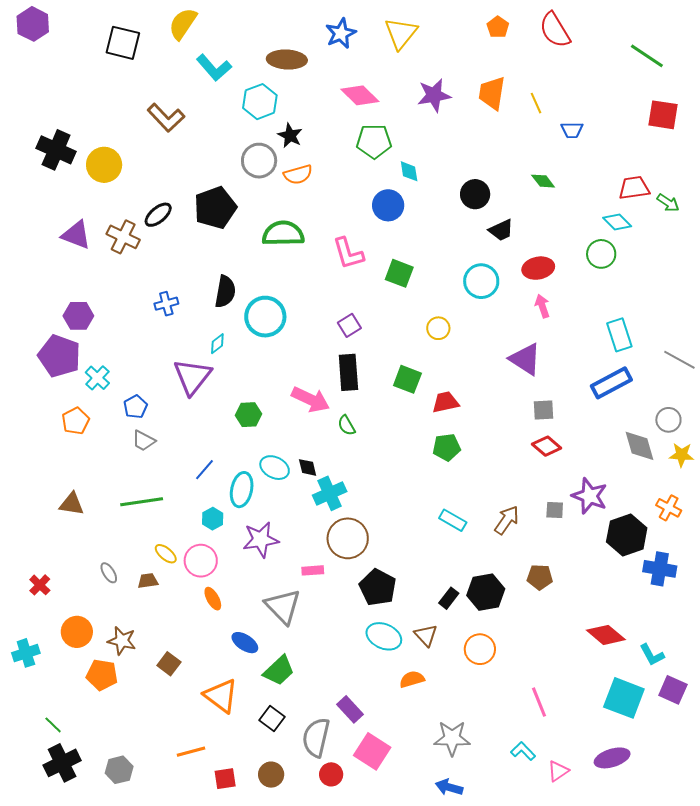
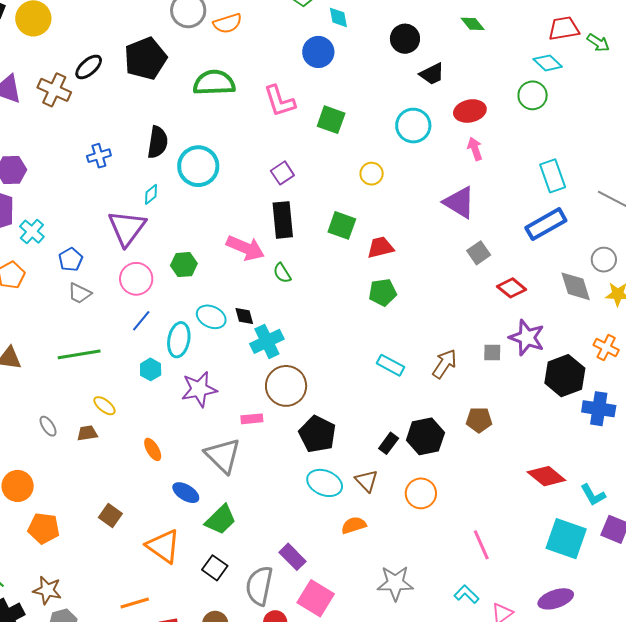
gray square: (543, 410) -> (479, 253), turned -30
red diamond: (547, 446) -> (512, 288), moved
pink circle: (201, 561) -> (136, 279), moved
brown star: (122, 641) -> (47, 590), moved

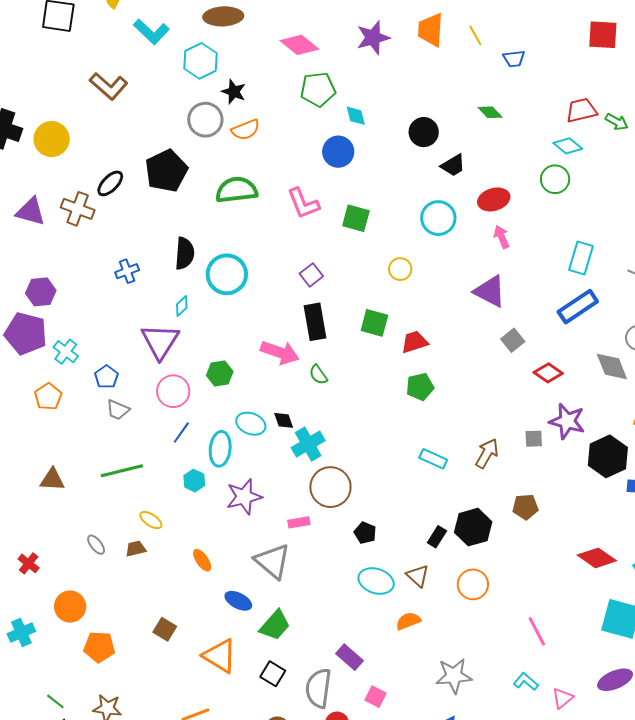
cyan rectangle: (553, 176) -> (581, 258), turned 40
black pentagon: (317, 434) -> (365, 533), size x0.6
pink square: (316, 598) -> (376, 697), size x0.6

